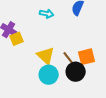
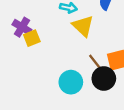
yellow triangle: (46, 56) -> (83, 26), moved

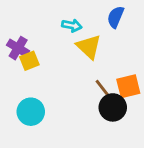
cyan circle: (71, 82) -> (31, 112), moved

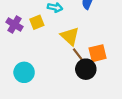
yellow triangle: (89, 47) -> (70, 36), moved
yellow square: (29, 61) -> (37, 22), moved

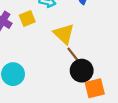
orange square: (98, 53) -> (95, 88), moved

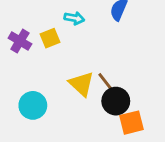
yellow triangle: (64, 34) -> (81, 84), moved

